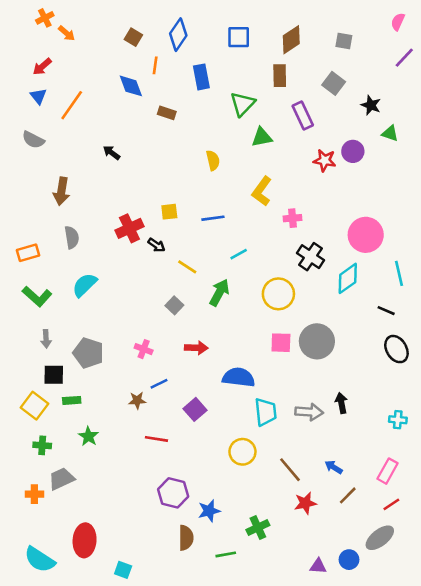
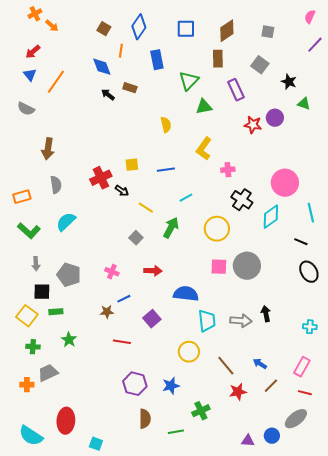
black arrow: (112, 153) -> (108, 95), moved
red line: (391, 504) -> (305, 393), turned 48
blue star: (209, 511) -> (171, 386), moved

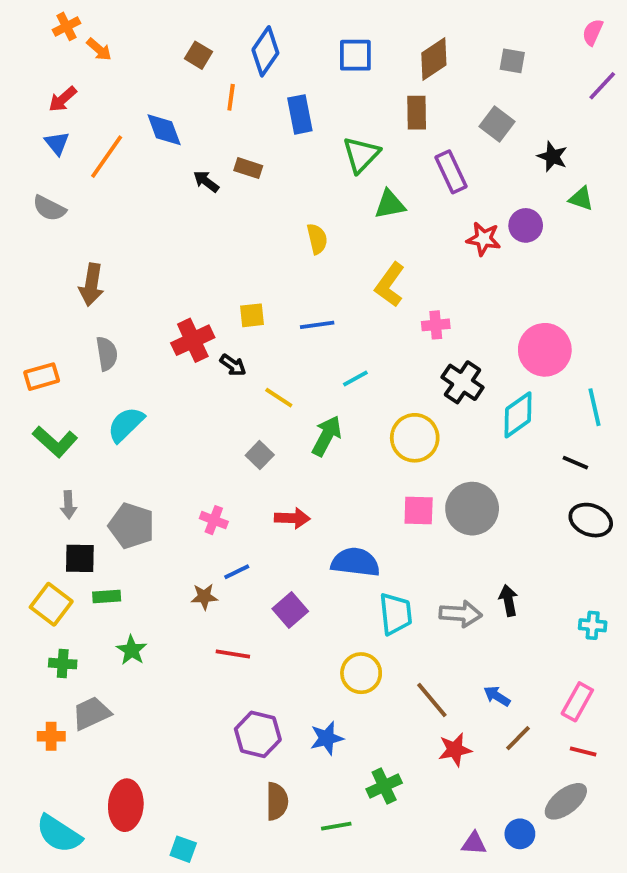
blue diamond: (102, 67) -> (164, 130), moved
black ellipse: (309, 272) -> (591, 520), turned -40

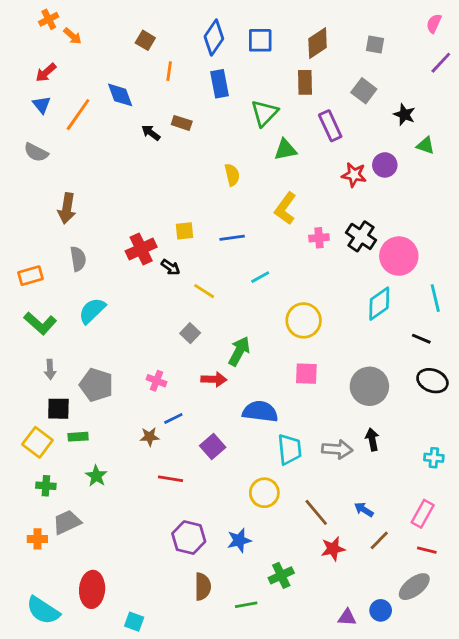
blue diamond: (265, 51) -> (214, 38), moved
black cross: (463, 382) -> (361, 236), moved
green arrow: (327, 436) -> (239, 351), moved
gray circle: (472, 509) -> (369, 386), moved

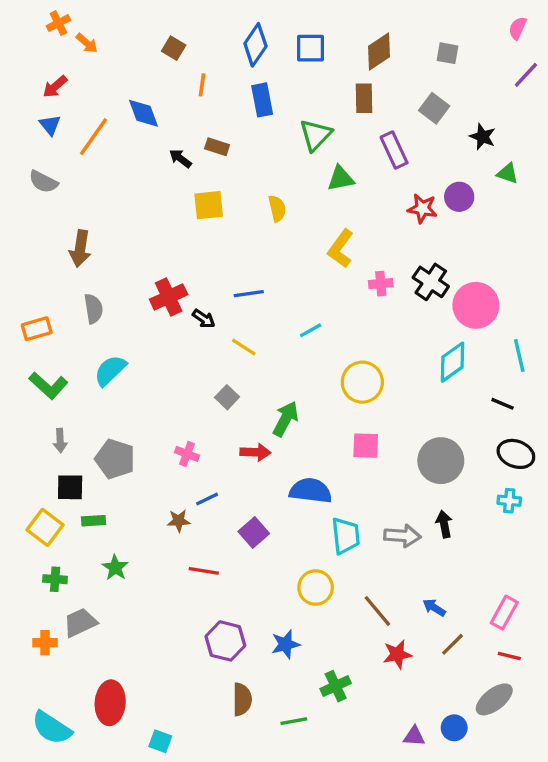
yellow square: (185, 231) -> (209, 205), moved, size x1.4
blue line: (232, 238) -> (249, 294), moved
cyan cross: (434, 458) -> (509, 501), moved

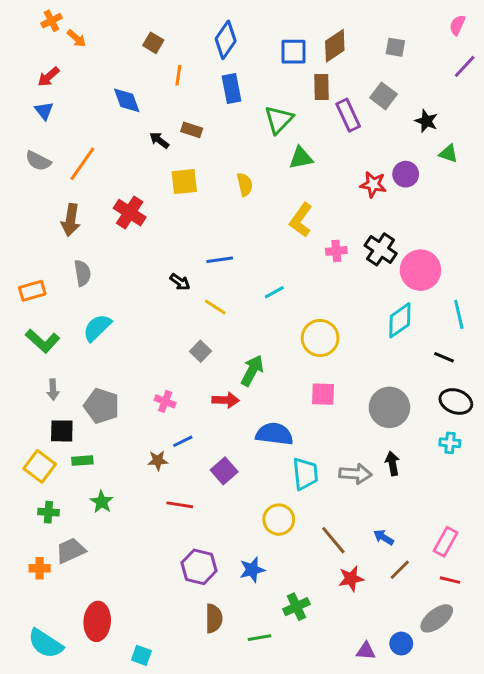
blue square: (311, 48) -> (293, 52), moved
orange line: (93, 137) -> (82, 164), moved
purple rectangle: (394, 150) -> (348, 115), moved
red cross: (169, 297) -> (130, 213), moved, turned -32

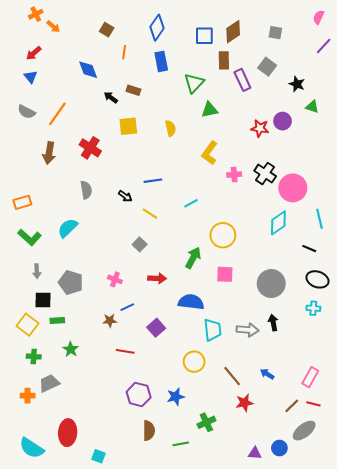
gray semicircle: (82, 273) -> (86, 190), moved
green arrow: (252, 370) -> (193, 258), moved
brown line: (400, 570) -> (292, 406), moved

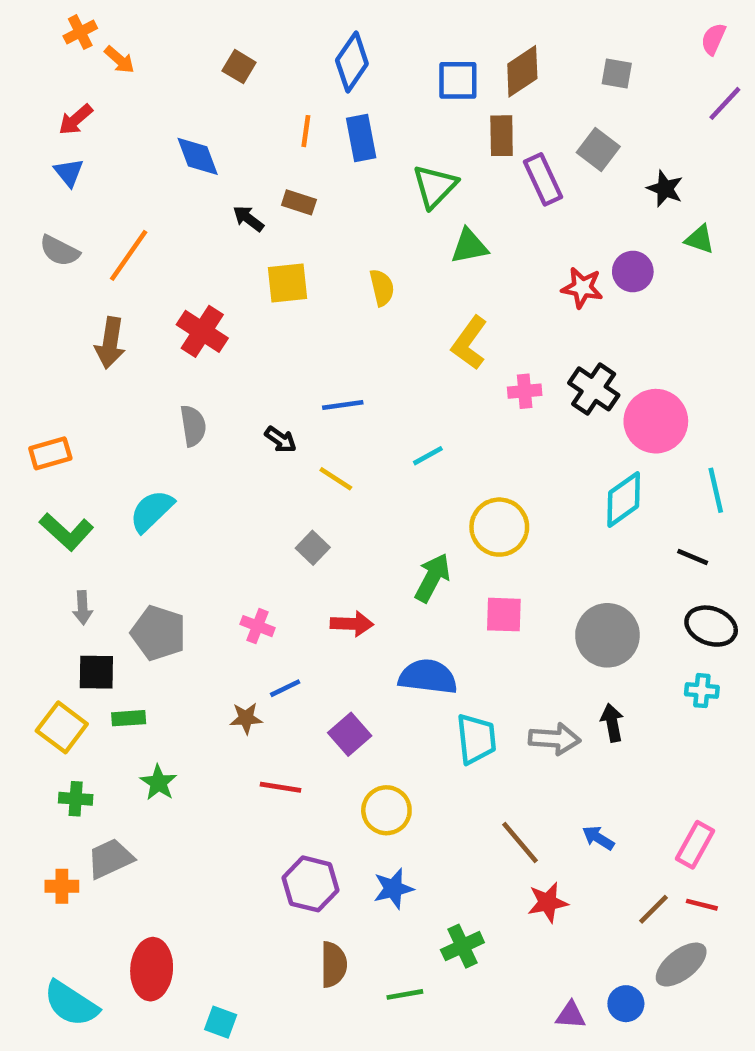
orange line: (124, 52) -> (306, 131), moved
yellow circle: (194, 362) -> (386, 810), moved

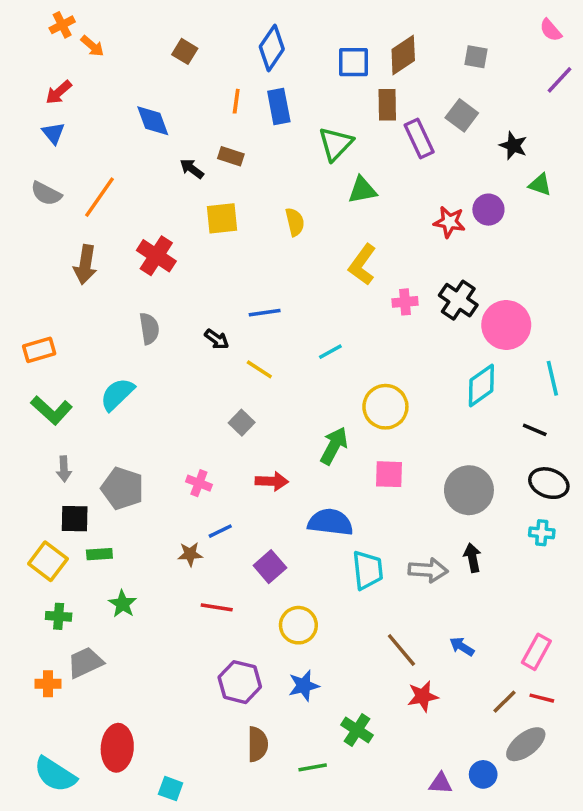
pink semicircle: (713, 39) -> (551, 30), turned -65
green cross: (462, 946) -> (357, 730), turned -32

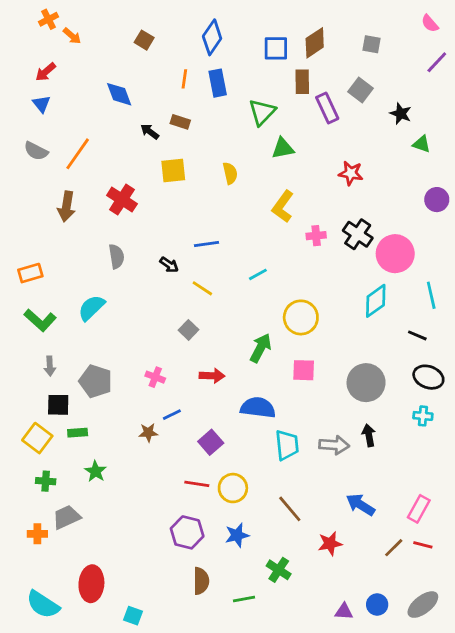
purple circle: (488, 210) -> (437, 200), moved
red line: (217, 607) -> (197, 484), moved
blue arrow: (462, 647) -> (360, 505), size x1.5
brown line: (401, 650) -> (290, 509), moved
gray ellipse: (526, 744) -> (423, 605), moved

